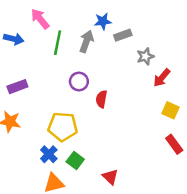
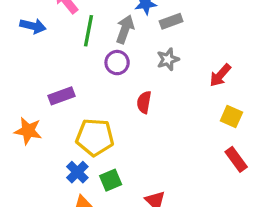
gray star: (145, 56) -> (168, 59), moved
purple circle: (79, 82) -> (117, 63), moved
purple rectangle: (17, 87) -> (61, 96), moved
green square: (75, 161) -> (111, 180), turned 30

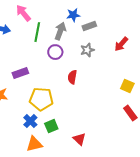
red arrow: (220, 75) -> (121, 44), moved

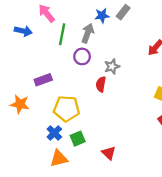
gray rectangle: (89, 26) -> (123, 12), moved, turned -32
gray star: (87, 50) -> (112, 66), moved

